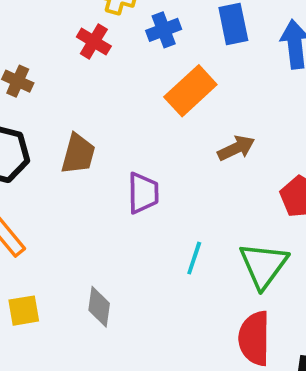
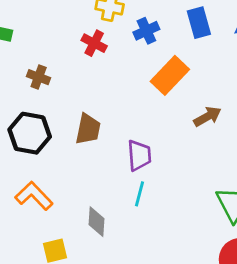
cyan line: (194, 258) -> (140, 194), moved
gray diamond: (99, 307) -> (96, 222), moved

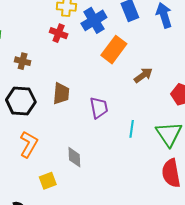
blue cross: (146, 31) -> (94, 20), size x1.4
cyan line: (140, 194) -> (132, 129), moved
orange L-shape: (34, 196) -> (29, 144), turned 80

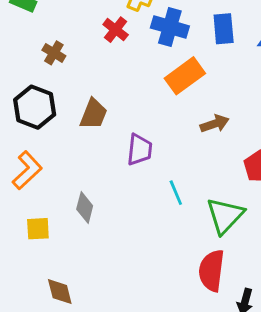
blue cross: (94, 20) -> (170, 27), turned 30
cyan line: (132, 129) -> (176, 193), turned -48

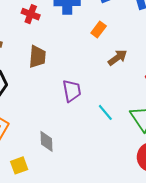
orange rectangle: (185, 76) -> (99, 29), moved, size x0.6
brown trapezoid: (93, 114) -> (37, 57), moved

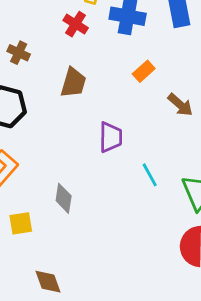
orange rectangle: (99, 29) -> (144, 71), moved
brown arrow: (117, 58) -> (180, 105), turned 66

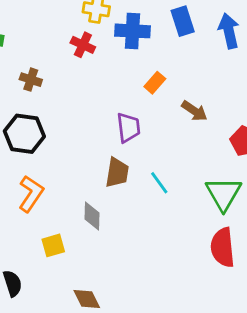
brown trapezoid: (73, 83) -> (117, 173), moved
purple trapezoid: (111, 137) -> (128, 128), moved
cyan line: (150, 175) -> (159, 183), moved

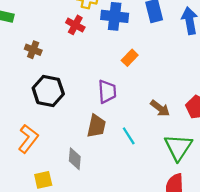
brown arrow: (194, 111) -> (160, 108), moved
black hexagon: (24, 134) -> (48, 91), moved

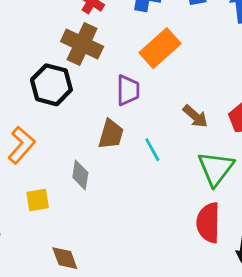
brown cross: (33, 50) -> (82, 44), moved, size x1.8
orange rectangle: (130, 58) -> (160, 48), size x1.8

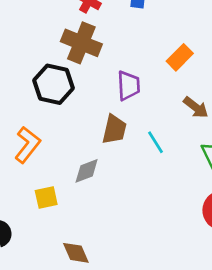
orange rectangle: (160, 48) -> (180, 57), moved, size x0.7
gray diamond: (80, 175) -> (87, 171), turned 64

